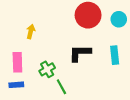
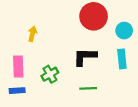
cyan circle: (119, 19) -> (124, 31), moved
green line: (61, 87) -> (88, 88), moved, turned -63

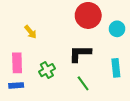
yellow arrow: (32, 34) -> (31, 32), turned 128
cyan rectangle: (122, 59) -> (116, 68), moved
green line: (88, 88) -> (83, 83), turned 56

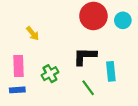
cyan circle: (117, 29) -> (123, 20), moved
cyan rectangle: (116, 68) -> (111, 71), moved

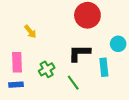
cyan circle: (123, 20) -> (118, 44), moved
green line: (88, 88) -> (73, 83), moved

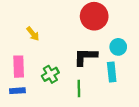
cyan circle: (118, 44) -> (118, 47), moved
green line: (73, 83) -> (79, 88), turned 35

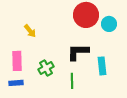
cyan circle: (118, 47) -> (109, 24), moved

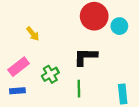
pink rectangle: (17, 61) -> (19, 67), turned 54
cyan rectangle: (102, 66) -> (123, 94), moved

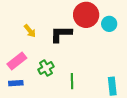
black L-shape: (85, 57) -> (61, 34), moved

